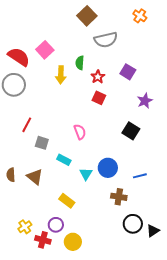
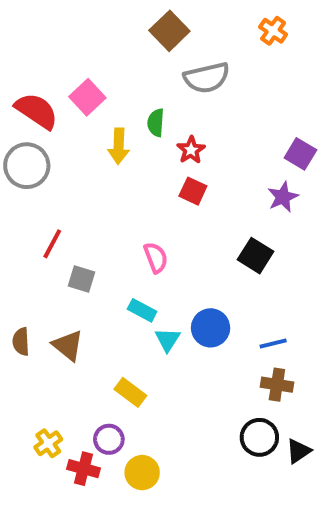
purple square: (128, 72) -> (300, 154), moved
cyan rectangle: (64, 160) -> (142, 310), moved
brown cross: (119, 197) -> (277, 385), moved

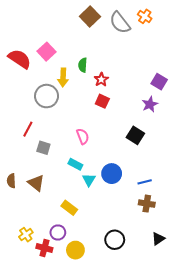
gray semicircle: (207, 78) -> (120, 23), moved, turned 65
gray circle: (27, 166) -> (47, 96), moved
black circle: (259, 437) -> (115, 240), moved

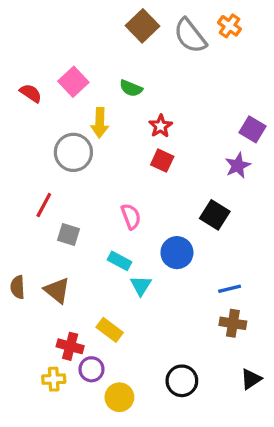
red semicircle: (20, 59) -> (31, 93), size x0.6
green semicircle: (83, 65) -> (131, 88), moved, turned -72
blue circle: (112, 174) -> (177, 253), moved
yellow cross: (26, 235) -> (54, 379), moved, turned 32
red cross: (44, 248) -> (70, 346), moved

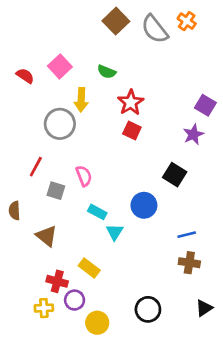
red star: (161, 126) -> (131, 102), size x1.4
pink semicircle: (131, 216) -> (84, 176), moved
brown semicircle: (18, 287) -> (14, 211), moved

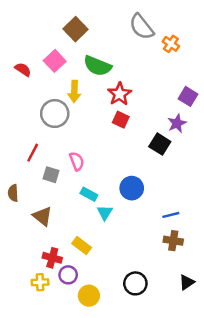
brown square: (116, 21) -> (75, 29), moved
orange cross: (187, 21) -> (171, 44), moved
green semicircle: (107, 72) -> (97, 66), size x1.6
black square: (175, 175) -> (160, 144), moved

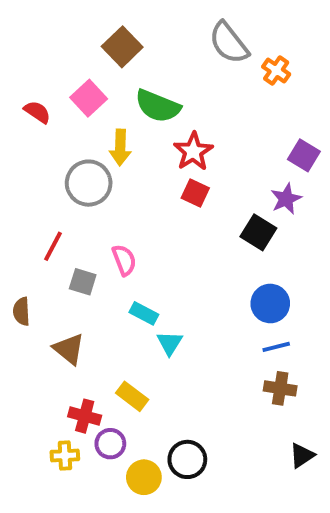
blue circle: (132, 188) -> (270, 303), moved
black circle: (135, 283) -> (187, 459), moved

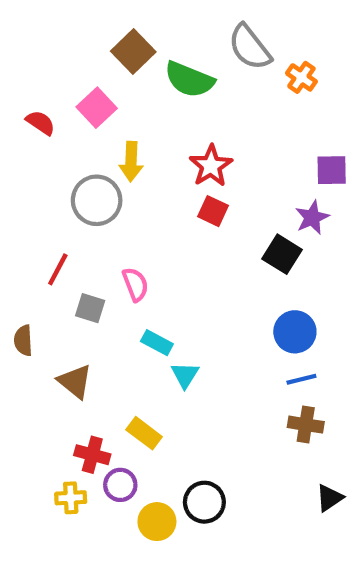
green semicircle: (158, 106) -> (189, 80), moved
purple square: (304, 155) -> (332, 170), turned -32

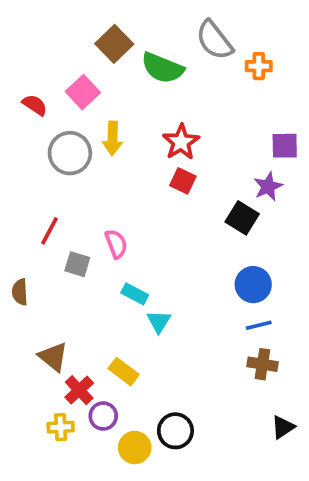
orange cross: (301, 77) -> (259, 66), turned -35
gray circle: (97, 200) -> (70, 153), moved
brown triangle: (75, 381) -> (53, 357), moved
red cross: (92, 455) -> (79, 390), turned 32

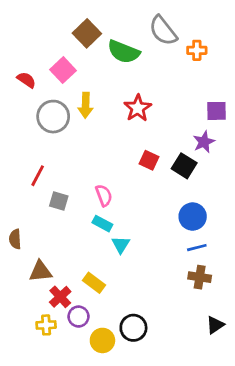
red square: (183, 181) -> (149, 160), moved
pink semicircle: (116, 244) -> (104, 195), moved
brown semicircle: (20, 292) -> (15, 239), moved
brown triangle: (53, 357) -> (40, 271), turned -45

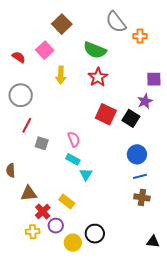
green semicircle: (124, 52) -> (95, 50), moved
gray circle: (53, 117) -> (21, 95), moved
red square: (149, 160) -> (106, 114), size x1.5
black triangle: (215, 325) -> (153, 242), moved, turned 40

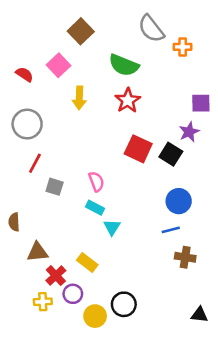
blue line: (140, 176) -> (171, 230), moved

